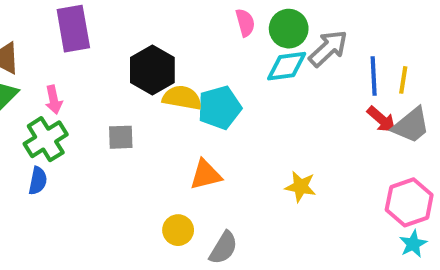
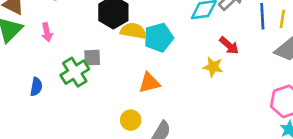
red arrow: (381, 119) -> (229, 46), moved
green cross: (46, 139) -> (75, 72), moved
yellow star: (301, 187) -> (213, 67), moved

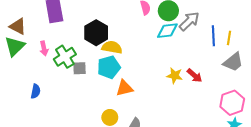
cyan pentagon: (159, 38) -> (109, 67), moved
red arrow: (229, 46) -> (195, 76), moved
green cross: (75, 72) -> (65, 57), moved

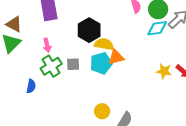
pink arrow: (44, 48) -> (47, 45), moved
green cross: (65, 57) -> (51, 66), moved
orange triangle: (124, 88) -> (116, 57), moved

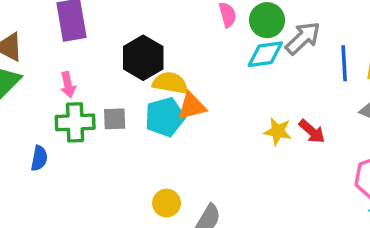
green cross: (51, 66) -> (75, 122), turned 30

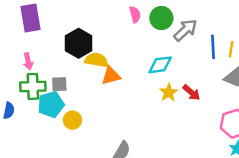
cyan diamond: (265, 54) -> (160, 65), moved
cyan pentagon: (165, 117) -> (51, 104), moved
yellow star: (278, 131) -> (169, 92), turned 30
yellow circle: (167, 203) -> (72, 120), moved

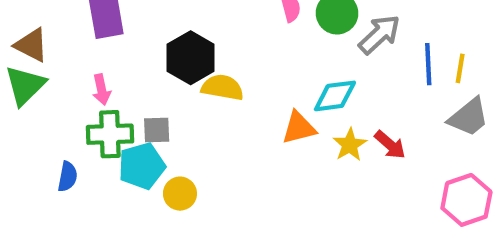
orange triangle: (111, 76) -> (299, 128), moved

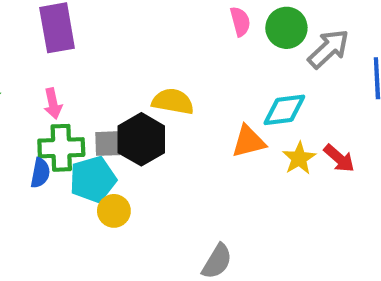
black hexagon: (191, 58) -> (141, 139), moved
blue semicircle: (68, 177) -> (40, 173), moved
yellow circle: (180, 194) -> (114, 211), moved

